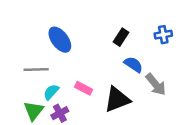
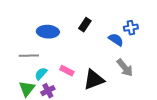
black rectangle: (121, 37) -> (85, 25), moved
blue ellipse: (60, 40) -> (48, 32), turned -50
blue semicircle: (133, 65) -> (116, 40), moved

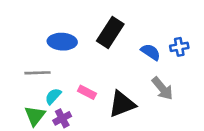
black rectangle: (85, 25) -> (110, 33), size x1.6
blue cross: (131, 28) -> (179, 47), moved

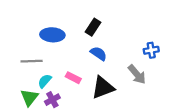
black rectangle: (110, 33) -> (93, 27), size x0.7
blue cross: (179, 47) -> (151, 50), moved
blue semicircle: (151, 52) -> (99, 54), moved

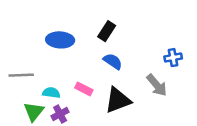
gray line: (32, 61) -> (21, 75), moved
cyan semicircle: (45, 81) -> (51, 93), turned 56

